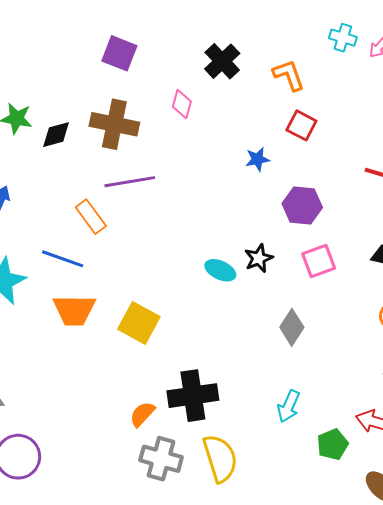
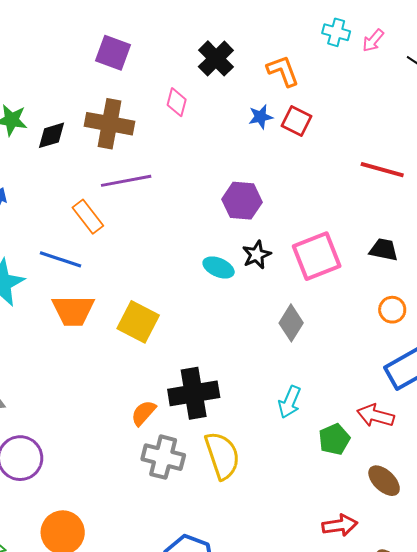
blue star: (257, 159) -> (261, 117), moved
purple hexagon: (302, 206) -> (242, 201), moved
pink square: (319, 261) -> (317, 256), size x1.4

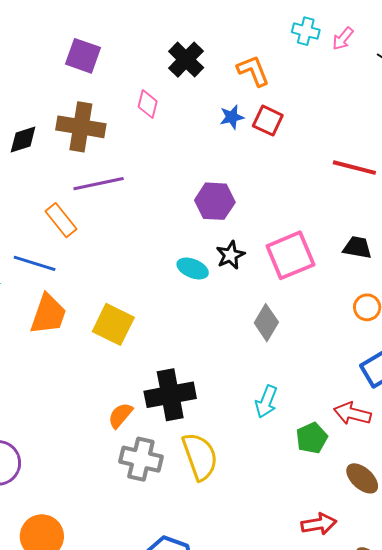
orange trapezoid: (73, 310) -> (48, 314), turned -69

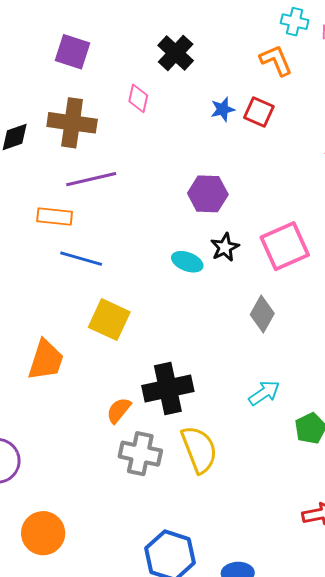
orange L-shape: (253, 71) -> (276, 60), moved
orange rectangle: (61, 220) -> (55, 217), turned -44
blue line: (35, 263) -> (81, 259), moved
orange trapezoid: (48, 314) -> (46, 360), moved
cyan arrow: (266, 402) -> (264, 393), turned -144

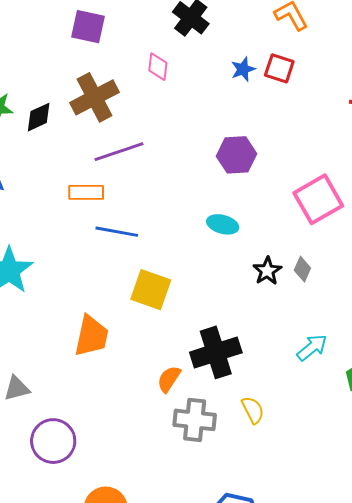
brown cross: (72, 123) -> (95, 97), turned -30
black star: (225, 247) -> (267, 271), moved
gray diamond: (262, 314) -> (302, 269), size x0.7
yellow semicircle: (199, 449) -> (253, 410), size x0.6

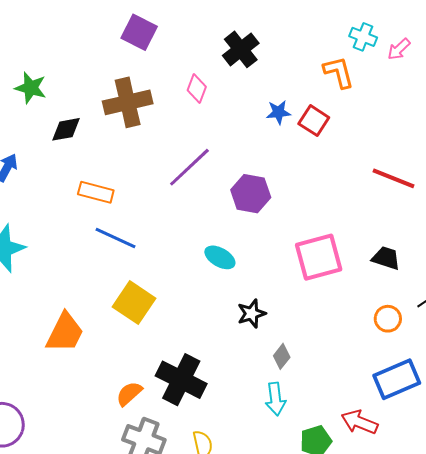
black diamond: (39, 117) -> (66, 129), moved
purple line: (119, 152) -> (189, 167), moved, turned -39
gray diamond: (302, 269) -> (282, 356), moved
cyan arrow: (312, 348) -> (276, 399), turned 108
black cross: (216, 352) -> (181, 380), turned 30

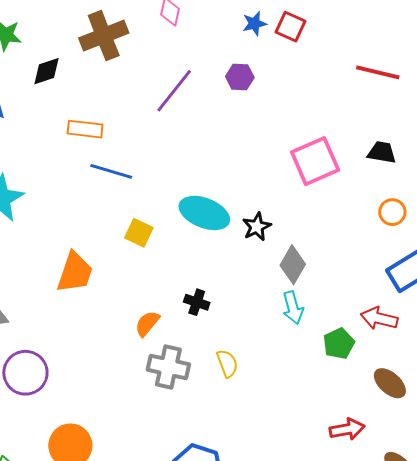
purple hexagon: (251, 194) -> (240, 77), moved, size x0.7
cyan ellipse: (220, 257) -> (204, 213), moved, size x1.6
yellow square: (134, 303) -> (139, 233), size x0.7
gray diamond: (282, 356) -> (293, 265), size x1.5
black cross: (181, 380) -> (197, 302), size x0.5

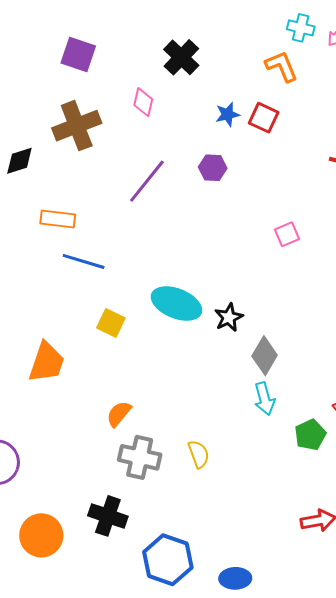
pink square: (315, 161) -> (287, 234), moved, size x0.5
black cross: (197, 302) -> (108, 516), moved, size x1.5

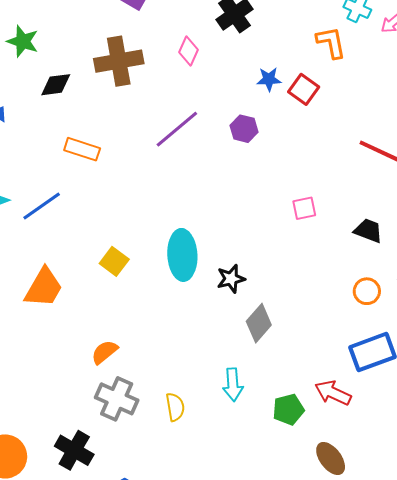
blue line: (84, 261) -> (42, 206), moved, turned -63
cyan ellipse: (176, 304) -> (182, 255), turned 54
cyan arrow: (264, 399) -> (233, 385), moved

